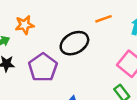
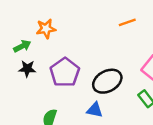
black ellipse: (74, 43) -> (107, 81), moved

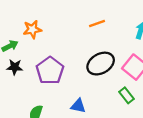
orange line: (127, 22) -> (97, 24), moved
black ellipse: (107, 81) -> (101, 64), moved

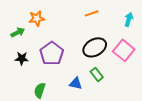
black star: (15, 67) -> (22, 58), moved
green rectangle: (126, 95) -> (97, 74), moved

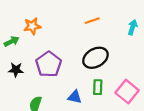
pink square: (124, 50) -> (127, 92), moved
green rectangle: (97, 74) -> (98, 87), turned 40

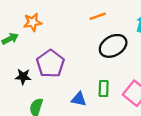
black ellipse: (95, 58) -> (113, 46), moved
black star: (16, 70) -> (23, 77), moved

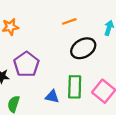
green rectangle: (104, 88) -> (75, 87), size x1.5

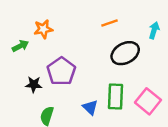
blue triangle: (52, 97) -> (90, 107), turned 32

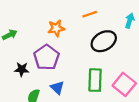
orange star: (43, 29) -> (56, 28), moved
blue triangle: (90, 107) -> (57, 88), moved

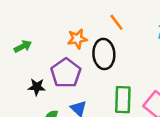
orange line: (90, 14) -> (117, 22), turned 72
black ellipse: (104, 41) -> (104, 54), moved, turned -65

